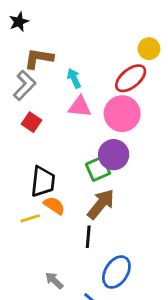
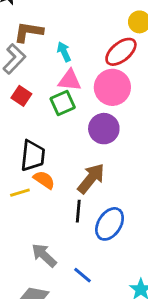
green square: (98, 169) -> (63, 103), moved
blue ellipse: (116, 272) -> (110, 224), moved
gray arrow: (54, 281) -> (44, 255), size x1.4

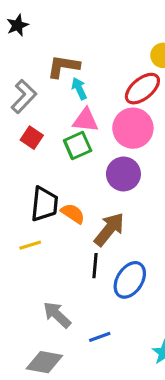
brown L-shape: (28, 32) -> (63, 66), moved
orange semicircle: (44, 180) -> (73, 214), moved
blue line: (83, 275) -> (100, 337), turned -60

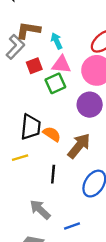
brown L-shape: (63, 66) -> (28, 30), moved
red square: (32, 138) -> (34, 66), moved, turned 35
black line: (95, 266) -> (53, 174), moved

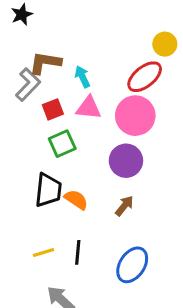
green square: (55, 83) -> (62, 144), moved
brown arrow: (79, 146) -> (124, 206), moved, size x0.6
yellow line: (20, 158) -> (44, 252), moved

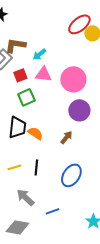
cyan arrow: (82, 77) -> (39, 54), turned -104
red ellipse: (145, 77) -> (79, 24), moved
purple circle: (126, 161) -> (79, 110), moved

